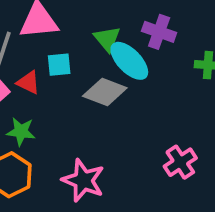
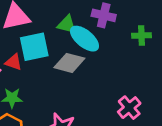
green triangle: (107, 39) -> (67, 25), turned -30
cyan square: (59, 65) -> (34, 47), size x1.6

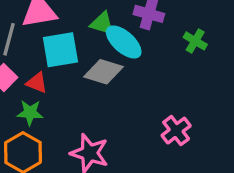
green cross: (142, 35) -> (195, 41), turned 30
red triangle: (14, 62) -> (37, 83), moved

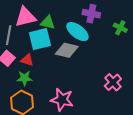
green triangle: (102, 23) -> (48, 22), moved

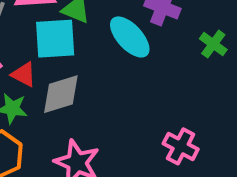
gray diamond: (67, 50) -> (61, 94), moved, turned -40
pink cross: (113, 82) -> (181, 146), turned -30

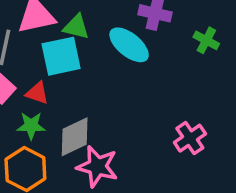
gray diamond: (61, 94) -> (75, 137), moved
pink cross: (181, 146) -> (190, 138), turned 36

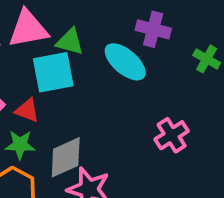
pink cross: (190, 138) -> (172, 135), moved

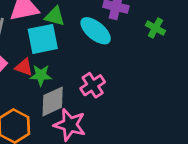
pink cross: (172, 135) -> (93, 85), moved
green star: (20, 145) -> (41, 75), moved

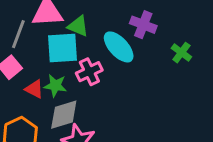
red triangle: (24, 67) -> (34, 89), moved
pink cross: (93, 85) -> (89, 72), moved

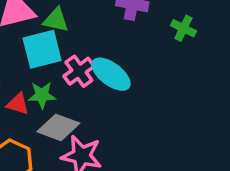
cyan ellipse: (119, 47) -> (111, 74), moved
gray diamond: (64, 115) -> (58, 127), turned 48

